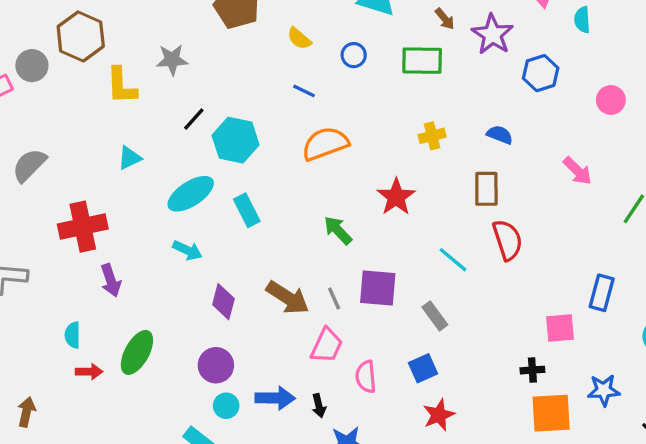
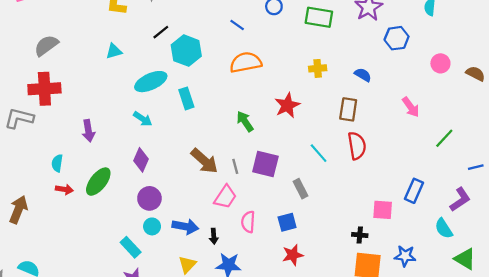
red cross: (83, 227) -> (44, 89), moved
purple diamond: (223, 302) -> (141, 160), moved
brown arrow: (26, 412) -> (18, 210), size x1.4

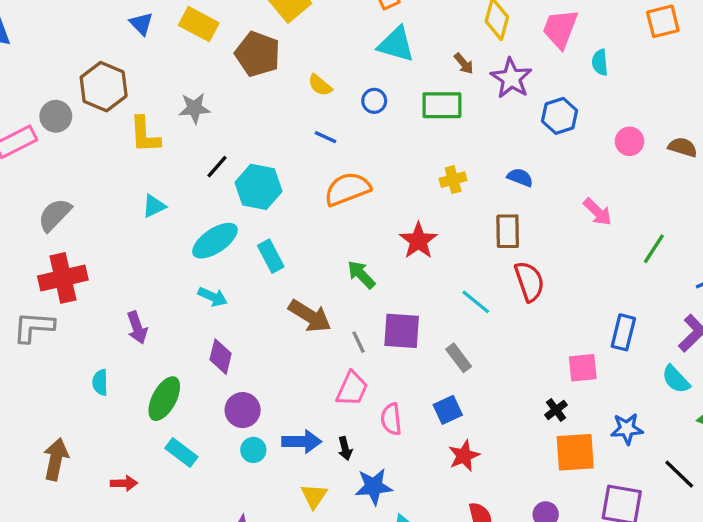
brown arrow: (204, 161) -> (310, 316), moved
red arrow: (64, 189) -> (124, 483), moved
black cross: (360, 235) -> (556, 410), turned -32
cyan rectangle: (131, 247) -> (181, 453), moved

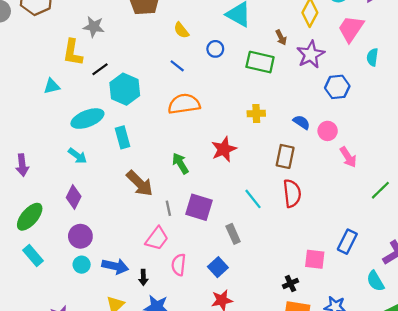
yellow L-shape: (145, 135) -> (73, 52), moved
pink circle: (630, 141) -> (328, 131), moved
blue square: (448, 410) -> (218, 267), turned -30

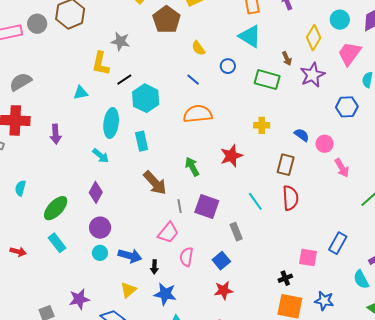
blue hexagon: (337, 87) -> (347, 107), moved
cyan ellipse: (87, 119) -> (111, 123), turned -64
purple arrow: (22, 165) -> (56, 134), moved

